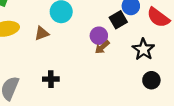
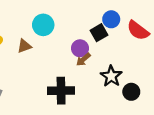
black star: (143, 49) -> (111, 76), moved
black cross: (51, 79) -> (61, 91), moved, size x1.6

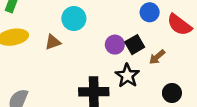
black square: (99, 33) -> (135, 45), moved
brown arrow: (83, 59) -> (157, 57), moved
black star: (111, 76) -> (127, 76), moved

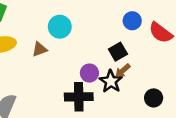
purple circle: (115, 45) -> (89, 73), moved
brown arrow: (157, 57) -> (123, 71), moved

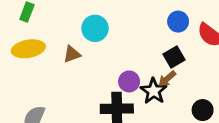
black square: (118, 52) -> (174, 57), moved

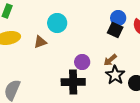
black square: (174, 57) -> (115, 30), moved, turned -35
black star: (154, 91) -> (115, 75), moved

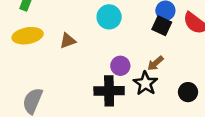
cyan circle: (57, 23) -> (109, 17), moved
black star: (115, 75) -> (145, 83), moved

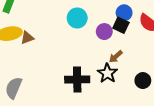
brown triangle: (68, 41) -> (27, 38), moved
purple circle: (120, 66) -> (104, 32), moved

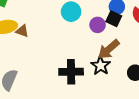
brown triangle: (27, 38) -> (22, 31), turned 40
brown arrow: (116, 57) -> (109, 49), size x1.6

